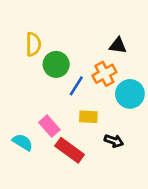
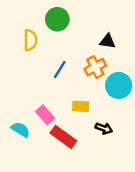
green circle: (56, 64) -> (57, 19), moved
blue line: (76, 86) -> (60, 70), moved

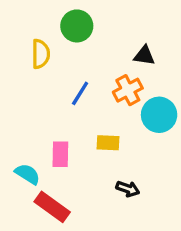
pink rectangle: (45, 115) -> (60, 154), turned 42
black arrow: (104, 128) -> (128, 189), moved
red rectangle: (63, 137) -> (52, 207), moved

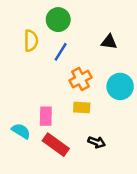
orange cross: (128, 90) -> (80, 79), moved
blue line: (80, 93) -> (61, 52), moved
red rectangle: (52, 207) -> (56, 145), moved

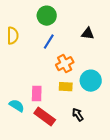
yellow semicircle: (31, 41) -> (13, 36), moved
cyan circle: (120, 86) -> (91, 81), moved
black arrow: (97, 142) -> (78, 115), turned -144

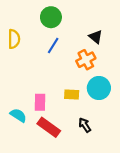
black triangle: (88, 34) -> (96, 37), turned 32
orange cross: (65, 64) -> (86, 60), moved

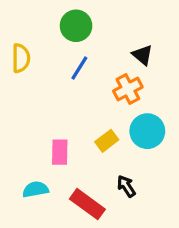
yellow rectangle: (72, 95) -> (107, 141), turned -40
cyan semicircle: (18, 115) -> (36, 189), moved, turned -42
red rectangle: (49, 127) -> (87, 204), moved

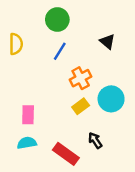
orange cross: (128, 89) -> (81, 78), moved
pink rectangle: (60, 152) -> (28, 115), moved

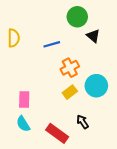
green circle: (57, 20) -> (77, 17), moved
blue line: (60, 51) -> (52, 44), turned 42
cyan semicircle: (27, 143) -> (23, 124), turned -112

